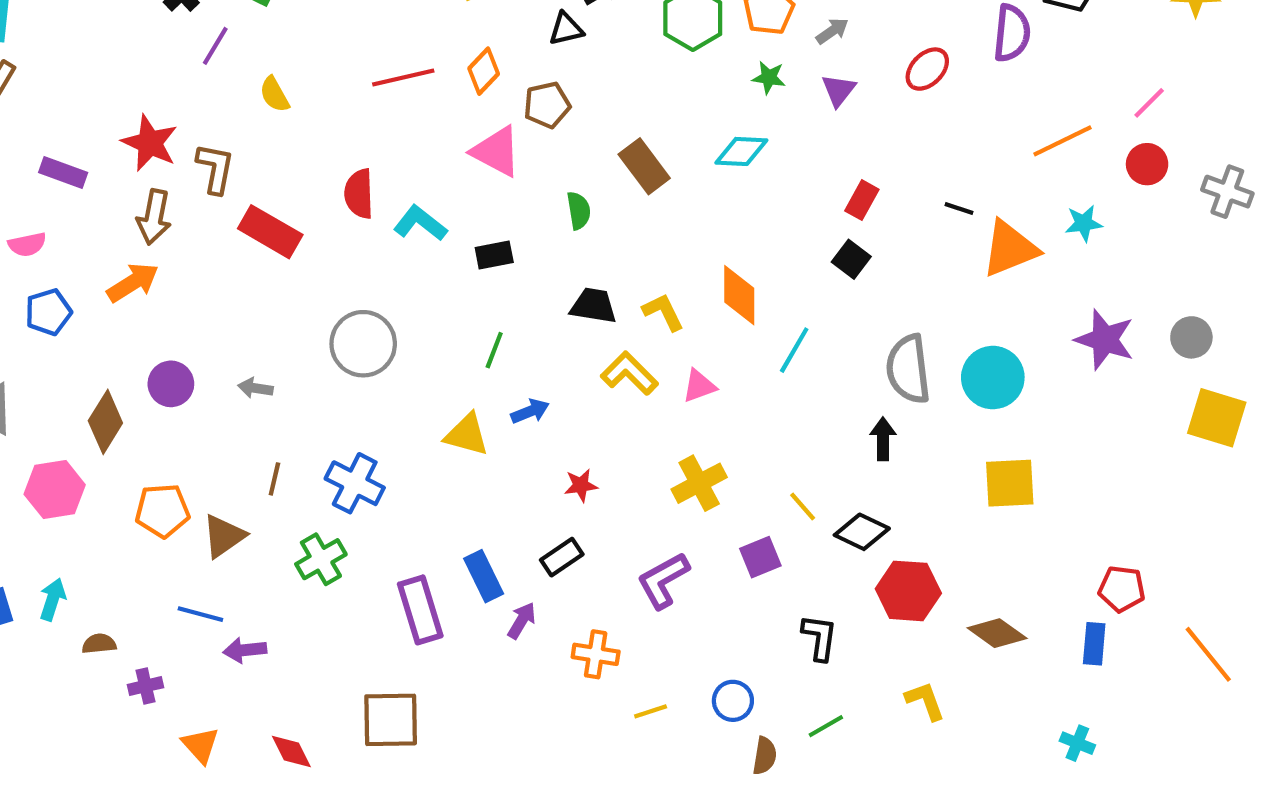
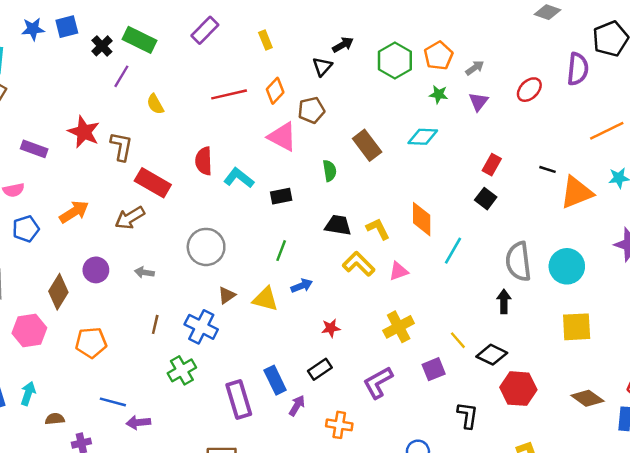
black triangle: (566, 29) -> (322, 67), turned -35
brown arrow: (154, 217) -> (130, 218), moved, turned 48
brown triangle: (224, 536) -> (227, 295), moved, size x0.7
brown diamond: (997, 633) -> (587, 398), moved

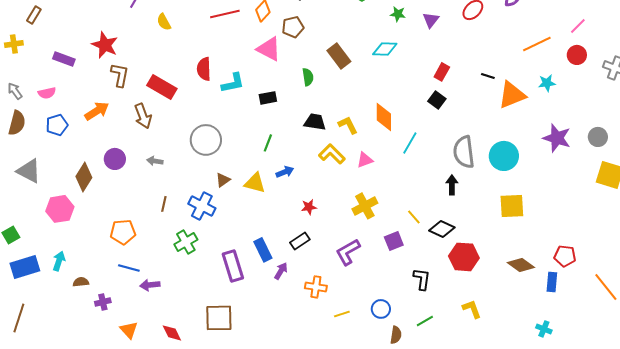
brown L-shape: (121, 146) -> (120, 75), moved
cyan L-shape: (239, 178) -> (233, 83), turned 130
brown arrow: (130, 218) -> (143, 116), turned -80
orange pentagon: (91, 343) -> (123, 232), moved

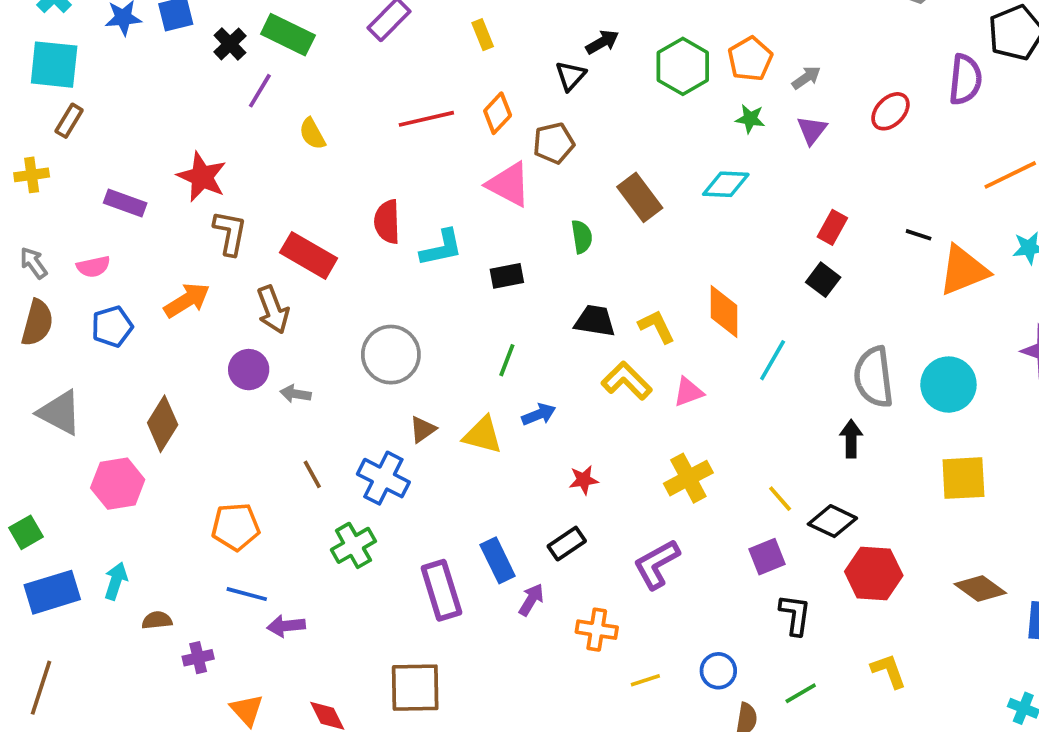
purple circle: (115, 159) -> (249, 370), moved
brown line: (164, 204) -> (312, 474), turned -42
purple square: (394, 241) -> (767, 557), moved

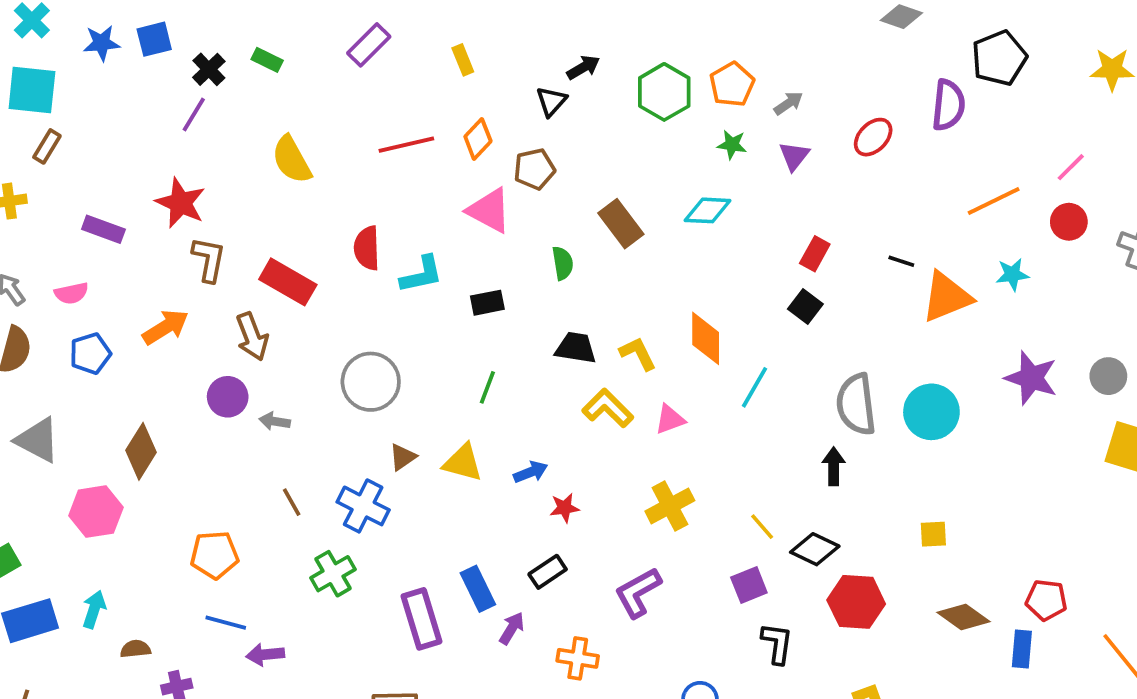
green rectangle: (288, 35) -> (267, 60), size x0.6
purple line: (260, 91) -> (194, 114), moved
yellow semicircle: (312, 134) -> (292, 160), size x1.5
blue arrow: (539, 414) -> (531, 472), moved
yellow square: (963, 478) -> (933, 534), moved, size x0.6

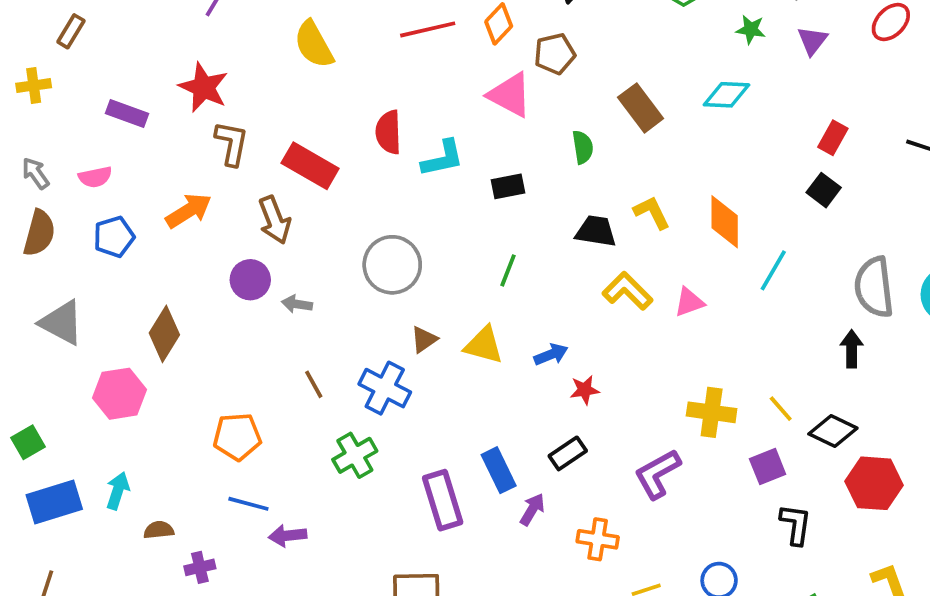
yellow L-shape: (638, 353) -> (652, 213), moved
yellow cross: (670, 506) -> (712, 412), moved, turned 36

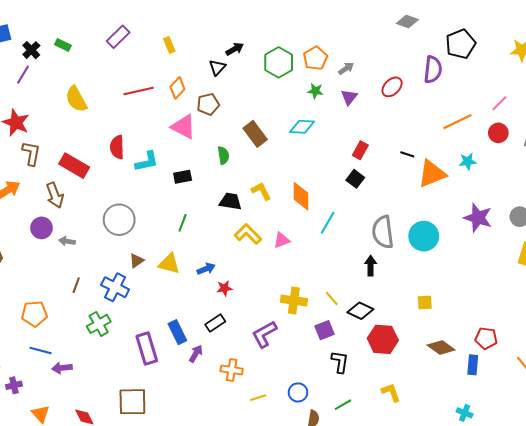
brown line: (314, 384) -> (76, 285), turned 49

